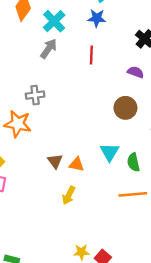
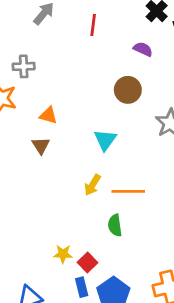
green semicircle: (133, 162) -> (115, 225), moved
orange triangle: (77, 164) -> (48, 115), moved
yellow arrow: (69, 195) -> (92, 185), moved

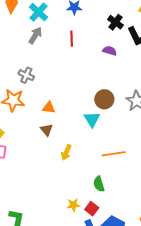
gray cross: (24, 66) -> (26, 75), turned 35
brown circle: (128, 90) -> (104, 99), moved
yellow arrow: (92, 185) -> (66, 152), moved
green semicircle: (115, 225) -> (99, 184), moved

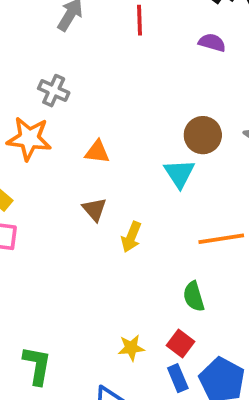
brown triangle: (47, 130) -> (94, 209), moved
yellow star: (73, 205) -> (131, 348), moved

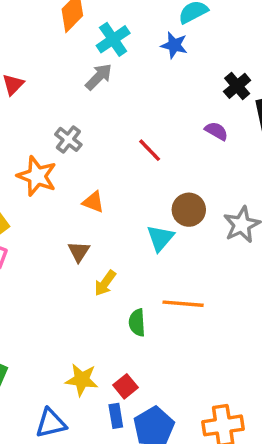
red line: (139, 20) -> (150, 150), moved, turned -56
green semicircle: (194, 297) -> (137, 323), moved
yellow star: (131, 348) -> (82, 380), size x1.4

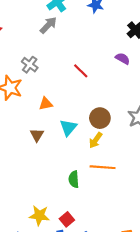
orange triangle: (93, 202) -> (46, 104), turned -32
brown circle: (189, 210) -> (100, 118), moved
cyan triangle: (160, 238) -> (68, 128), moved
yellow arrow: (105, 283) -> (96, 140), moved

